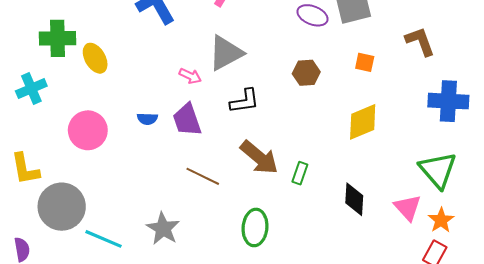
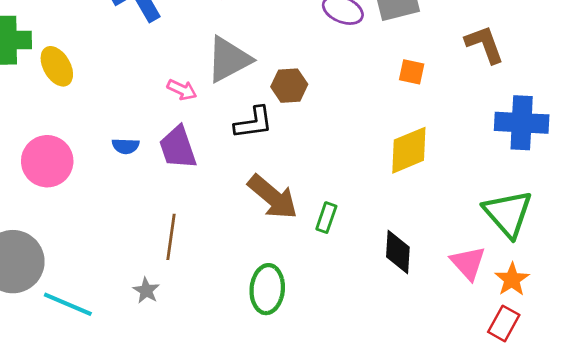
brown hexagon: (306, 73) -> (289, 86), moved
brown line: (203, 176) -> (171, 237), moved, turned 72
gray star: (163, 229) -> (146, 290), size x0.6

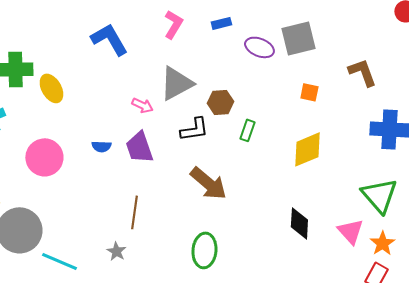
green rectangle: (326, 218) -> (247, 130), moved

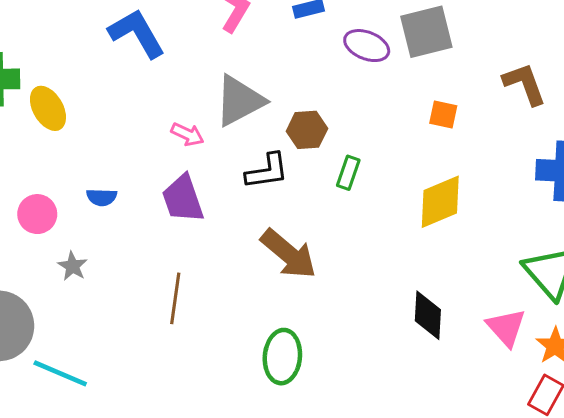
blue semicircle: (101, 146) -> (102, 197), moved
pink circle: (44, 157) -> (37, 214), size x0.7
gray star: (116, 251) -> (72, 266), moved

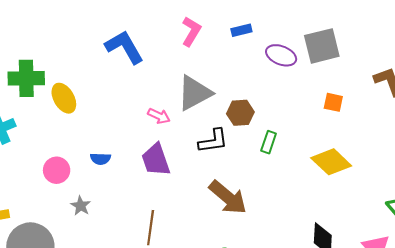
yellow diamond: (440, 202) -> (331, 162), turned 66

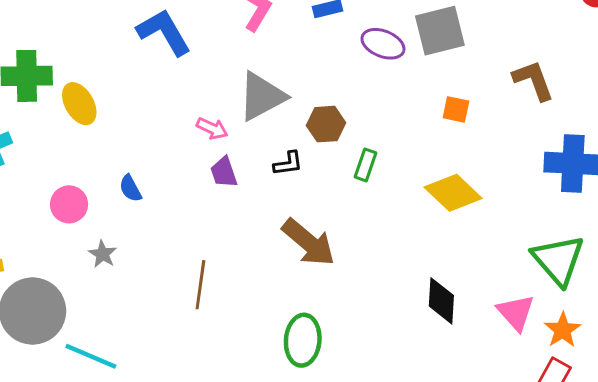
black L-shape: (213, 141) -> (288, 164), size x0.7
blue semicircle: (100, 159) -> (130, 188), turned 60
purple trapezoid: (156, 160) -> (224, 172), moved, size x0.7

